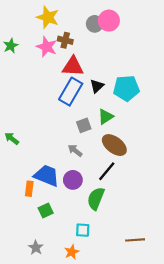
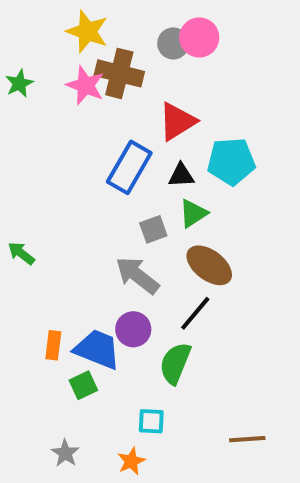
brown cross: (65, 40) -> (119, 73), size x1.6
red triangle: (73, 66) -> (177, 121), moved, turned -35
black triangle: (97, 86) -> (181, 175), moved, turned 40
gray arrow: (75, 150) -> (137, 275), size x1.6
blue trapezoid: (47, 176) -> (97, 349), moved

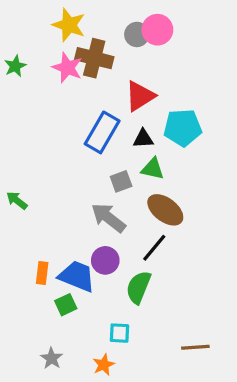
green triangle: (193, 213) -> (153, 169), turned 45

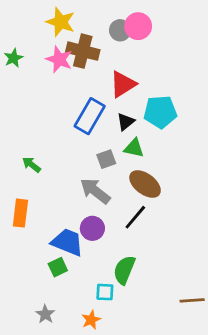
black triangle: (143, 139) -> (126, 122), turned -36
green arrow: (17, 200) -> (31, 165), moved
orange rectangle: (42, 273) -> (20, 213), moved, size x1.4
green semicircle: (138, 287) -> (124, 270), moved
brown line: (195, 347) -> (192, 300), moved

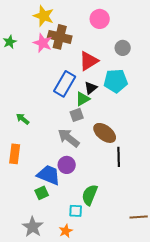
gray circle: (120, 30) -> (123, 48), moved
green triangle: (134, 148) -> (83, 99), moved, turned -42
black line: (135, 217) -> (119, 157), moved, turned -42
gray star: (45, 314) -> (33, 227), size x1.5

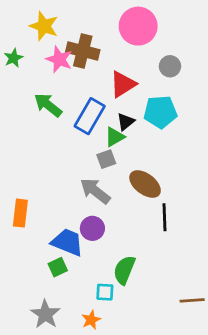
yellow star: (44, 16) -> (44, 26), moved
pink circle: (100, 19) -> (138, 26), size x1.4
green arrow: (23, 119) -> (48, 105), moved, size x1.5

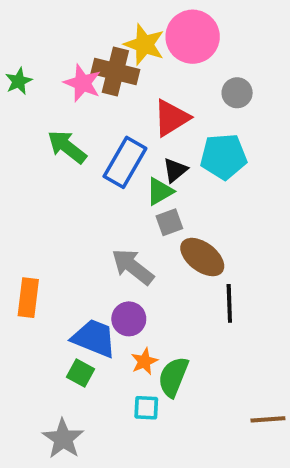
yellow star: (44, 26) -> (144, 44), moved
gray square: (106, 159) -> (169, 222), moved
green square: (58, 267) -> (81, 373), turned -36
orange star: (91, 320) -> (144, 361), moved

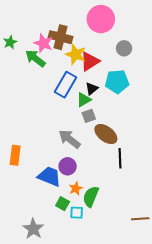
yellow star: (144, 44) -> (76, 54), moved
green arrow: (67, 147) -> (35, 58), moved
green square: (81, 373) -> (63, 204), moved

